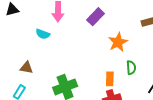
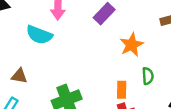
cyan semicircle: (43, 34) -> (39, 35), size x1.5

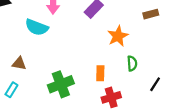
orange rectangle: (122, 90) -> (100, 73), moved

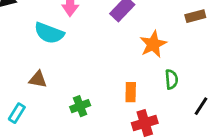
brown triangle: (19, 63) -> (38, 79), moved
green cross: (61, 84) -> (80, 106), size x0.6

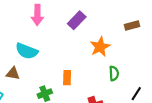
cyan semicircle: (49, 33) -> (27, 51), moved
orange rectangle: (131, 92) -> (67, 78), moved

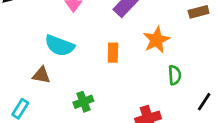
orange rectangle: (67, 78) -> (113, 53), moved

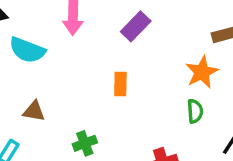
orange star: (156, 40) -> (202, 72), moved
cyan semicircle: (60, 46) -> (27, 50), moved

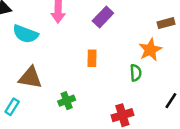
brown triangle: (34, 111) -> (30, 78), size x1.5
green semicircle: (195, 111) -> (136, 73), moved

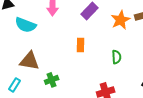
orange star: (150, 50) -> (121, 20), moved
green cross: (67, 101) -> (52, 80), moved

